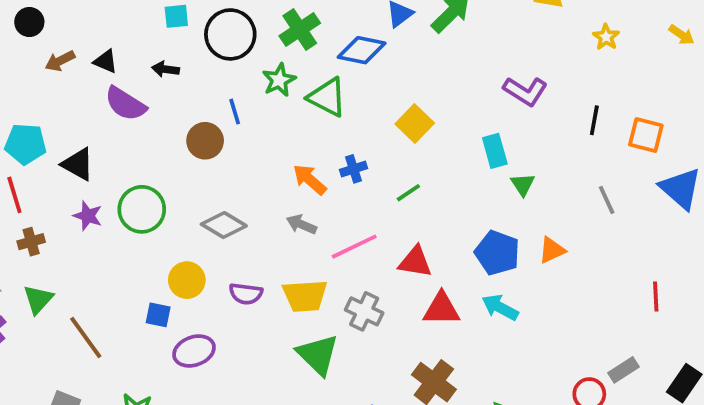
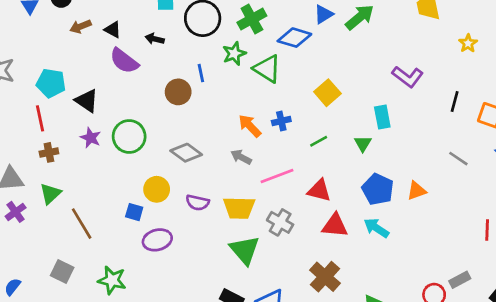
green triangle: (523, 184) -> (363, 144), moved
gray line: (607, 200) -> (458, 159), turned -36

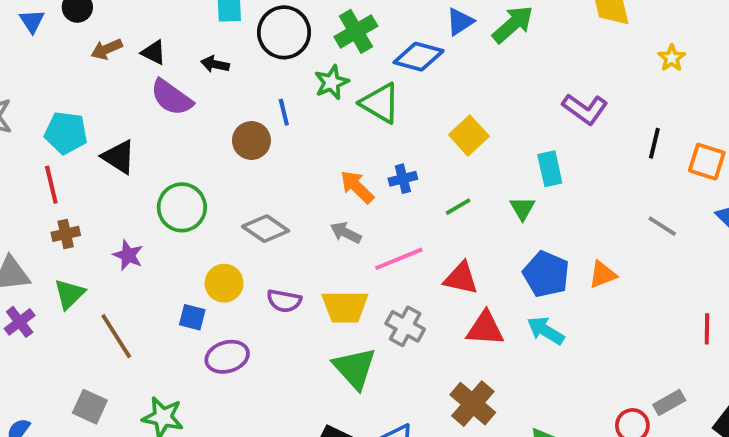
purple star: (91, 138) -> (128, 255), moved

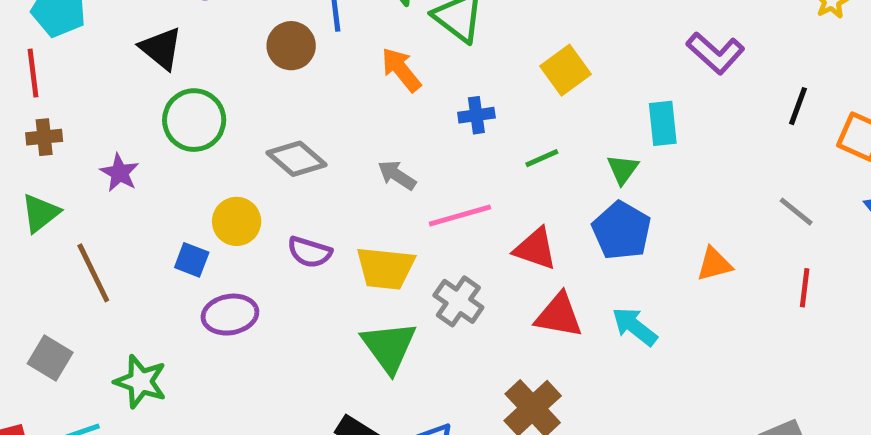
black triangle: (119, 157) -> (161, 48), moved
orange arrow: (357, 187) -> (401, 70), moved
blue pentagon: (546, 274) -> (622, 231), moved
red line: (707, 329) -> (805, 288), moved

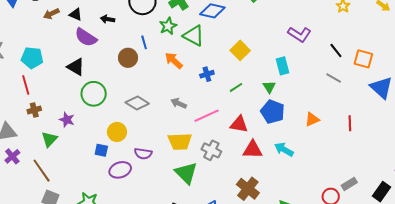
black line: (798, 106) -> (336, 50), turned -49
gray line: (796, 212) -> (334, 78), moved
green triangle: (40, 213) -> (49, 139), moved
purple semicircle: (310, 252) -> (143, 154), moved
brown line: (93, 273) -> (42, 171), moved

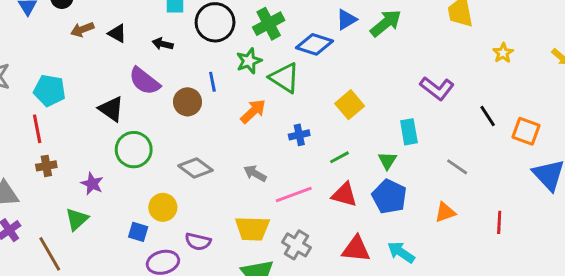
purple semicircle: (86, 37) -> (144, 81), moved
orange arrow: (174, 61) -> (253, 111), turned 90
gray line: (334, 78) -> (457, 167), moved
red triangle: (239, 124) -> (344, 195), moved
green triangle: (49, 139) -> (77, 219), moved

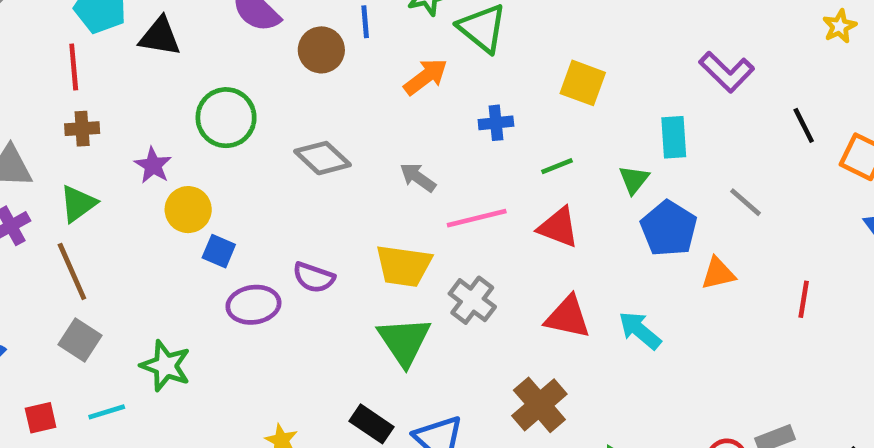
yellow square: (350, 105) -> (583, 83), turned -36
black triangle: (111, 109) -> (160, 36), moved, turned -32
blue pentagon: (389, 197) -> (669, 229), moved
yellow circle: (163, 207) -> (188, 210), moved
green triangle: (77, 219) -> (78, 204), moved

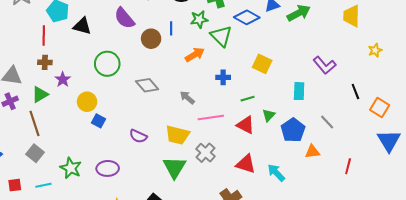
purple star: (153, 165) -> (63, 80), moved
green triangle: (634, 180) -> (269, 115), moved
purple ellipse: (253, 305) -> (108, 168), moved

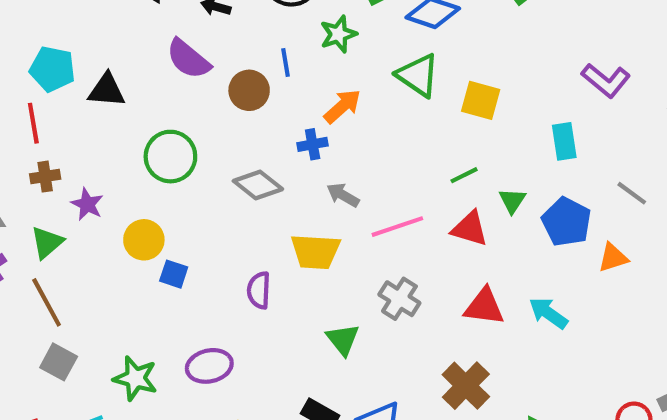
green triangle: (221, 36) -> (418, 75), moved
blue cross: (223, 77) -> (313, 144), moved
yellow trapezoid: (177, 135) -> (316, 252), moved
purple semicircle: (138, 136) -> (259, 290), turned 78
green triangle: (174, 167) -> (343, 340), size x0.7

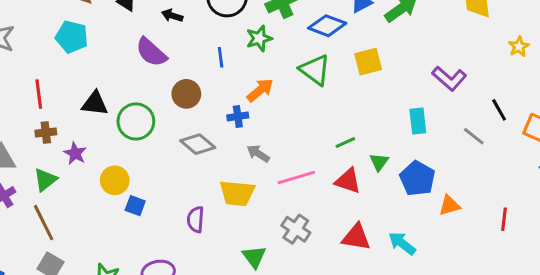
cyan pentagon: (52, 69) -> (72, 37), moved
black triangle: (107, 90) -> (95, 103), moved
brown circle: (249, 90) -> (186, 94), moved
yellow square: (481, 100) -> (368, 62), moved, turned -32
gray line: (632, 193) -> (474, 136), moved

